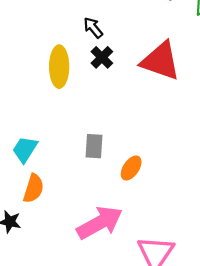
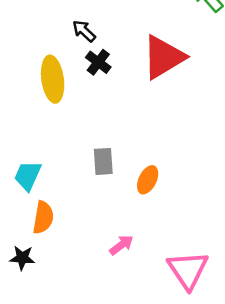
red triangle: (161, 61) -> (164, 57), turned -42
pink arrow: (100, 223) -> (121, 245), size x0.5

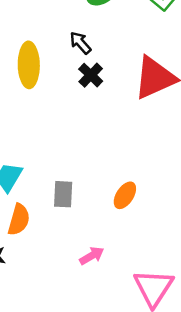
yellow ellipse: (53, 79) -> (29, 65), moved
gray rectangle: (103, 161) -> (63, 194), moved

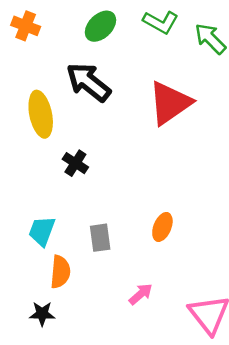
black arrow: (80, 43) -> (88, 82), size x1.8
black cross: (91, 75) -> (75, 163), moved

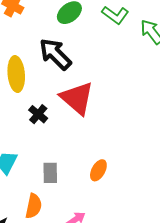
red triangle: (170, 103) -> (77, 98), moved, turned -51
orange semicircle: (60, 272) -> (34, 206), moved

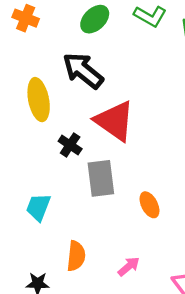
orange ellipse: (98, 170) -> (149, 205), turned -50
gray rectangle: (50, 173) -> (101, 178), moved, size x1.4

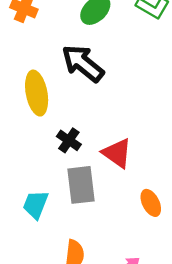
red triangle: (115, 121) -> (117, 153), moved, size x0.7
gray rectangle: (101, 178) -> (81, 185), moved

